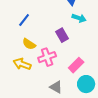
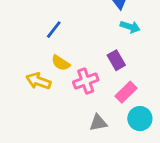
purple rectangle: (62, 35) -> (116, 60), moved
yellow arrow: (22, 64) -> (38, 81), moved
gray triangle: (56, 87) -> (98, 123), turned -40

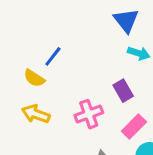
yellow semicircle: (61, 63) -> (34, 78), moved

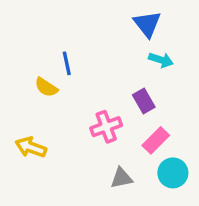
blue line: (53, 56) -> (67, 63), turned -50
yellow arrow: (36, 114) -> (31, 147), moved

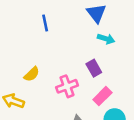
blue line: (67, 63) -> (45, 23), moved
yellow semicircle: (46, 87) -> (32, 74), moved, turned -77

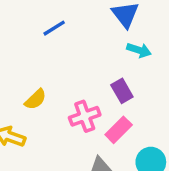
blue line: (45, 23) -> (54, 28), turned 70
pink rectangle: (102, 96) -> (119, 130), moved

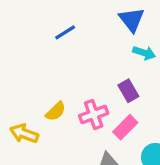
yellow semicircle: (35, 99) -> (56, 111), moved

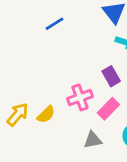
yellow semicircle: (56, 111) -> (46, 114), moved
yellow arrow: (24, 134) -> (18, 114), turned 110

